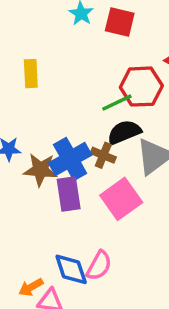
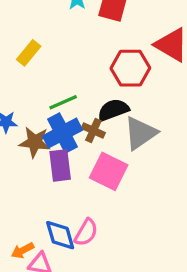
yellow rectangle: (31, 74) -> (29, 53), turned 40
green line: (117, 103) -> (63, 102), moved
pink square: (121, 199) -> (109, 171), turned -30

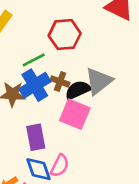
red hexagon: (130, 68) -> (65, 35), moved
black semicircle: (113, 110) -> (78, 90), moved
purple rectangle: (60, 165) -> (36, 137), moved

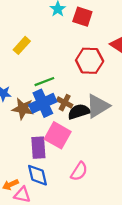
red hexagon: (65, 35) -> (90, 61), moved
pink square: (75, 114) -> (58, 135), moved
pink semicircle: (60, 166) -> (79, 171), moved

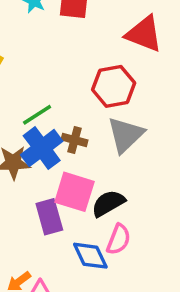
red hexagon: (90, 61) -> (114, 86), moved
black semicircle: (79, 112) -> (108, 203), moved
blue diamond: (38, 175) -> (90, 256), moved

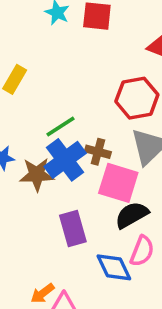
pink square: (74, 192) -> (118, 183), moved

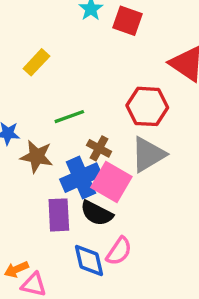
blue cross: (65, 160) -> (81, 178), moved
black semicircle: (132, 215) -> (97, 213), moved, turned -136

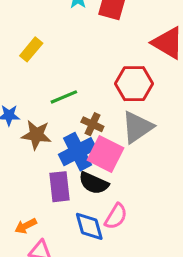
orange arrow: (16, 269) -> (26, 226), moved

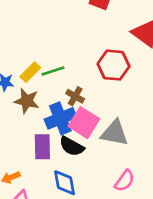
yellow rectangle: (31, 49) -> (30, 72), moved
gray triangle: (137, 127) -> (114, 133), moved, turned 40
pink semicircle: (116, 216) -> (125, 181), moved

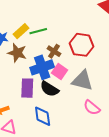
red hexagon: (114, 65) -> (82, 45), moved
pink square: (84, 123) -> (60, 71), size x0.7
pink semicircle: (125, 181) -> (92, 108), moved, turned 90

